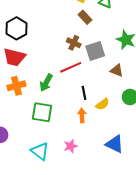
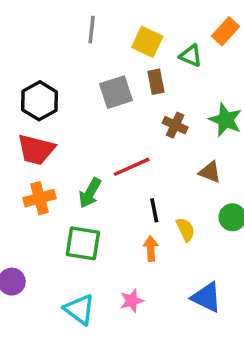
brown rectangle: (85, 17) -> (156, 82), turned 32
brown cross: (74, 43) -> (175, 125), moved
gray square: (95, 51) -> (116, 92), moved
yellow semicircle: (102, 104) -> (186, 229), turned -80

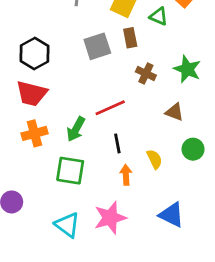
black line: (154, 210) -> (117, 143), moved
pink star: (132, 301) -> (110, 218), size x1.6

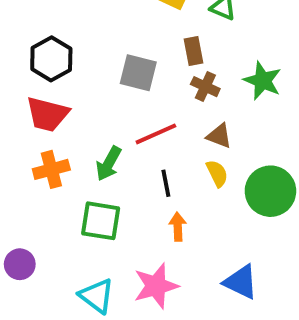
brown rectangle: (130, 38) -> (193, 51), moved
gray square: (97, 46) -> (138, 73), moved, turned 32
brown triangle: (174, 112) -> (219, 136), moved
green circle: (193, 149) -> (270, 191), size x1.6
yellow semicircle: (154, 159) -> (217, 173), moved

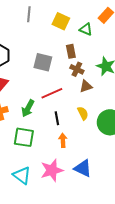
brown triangle: (219, 136) -> (86, 86), moved, turned -40
blue triangle: (241, 282) -> (83, 168), moved

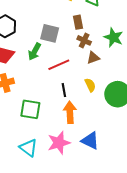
green arrow: (28, 108) -> (34, 52), moved
orange arrow: (63, 140) -> (70, 112), size x1.5

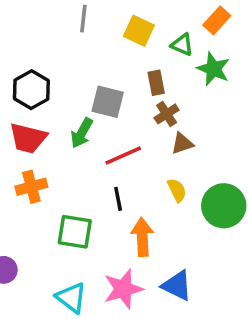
green star: (113, 37) -> (213, 69), moved
brown cross: (84, 40) -> (167, 114), turned 32
black line: (64, 90) -> (118, 199), moved

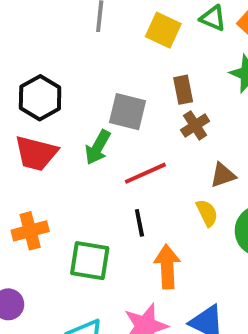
green triangle: (182, 45) -> (213, 18), moved
brown triangle: (182, 143) -> (223, 175), moved
orange cross: (31, 187) -> (30, 231), moved

